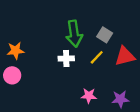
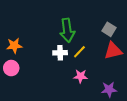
gray square: (105, 35) -> (109, 29), moved
yellow line: (97, 57) -> (79, 52), moved
pink star: (89, 96) -> (80, 76), moved

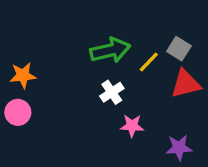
green arrow: (67, 30) -> (110, 50), turned -95
yellow line: (79, 52) -> (149, 62), moved
white cross: (60, 53) -> (112, 92), moved, turned -32

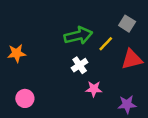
gray square: (179, 49) -> (127, 24), moved
pink circle: (18, 112) -> (25, 98), moved

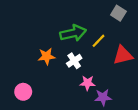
gray square: (127, 24) -> (118, 13), moved
orange star: (17, 53) -> (46, 56), moved
purple star: (127, 104) -> (103, 97), moved

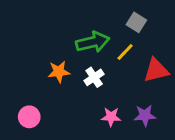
gray square: (118, 13) -> (136, 22), moved
pink star: (87, 83) -> (111, 117), moved
purple star: (103, 97) -> (145, 115), moved

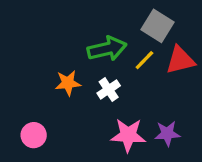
gray square: (136, 22) -> (157, 26), size x1.4
red triangle: (156, 70) -> (180, 60), moved
pink star: (111, 117) -> (128, 135), size x1.5

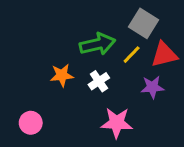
purple star: (167, 133) -> (152, 87), moved

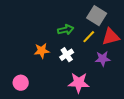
green arrow: (97, 44) -> (66, 30), size x0.7

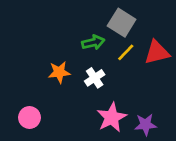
gray square: (97, 16) -> (122, 23), moved
purple star: (103, 59) -> (146, 125), moved
pink star: (79, 83) -> (112, 117), turned -30

